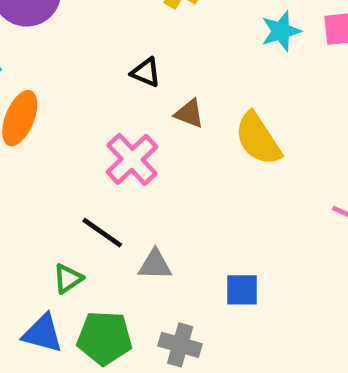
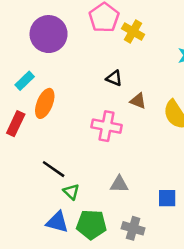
pink cross: (132, 159) -> (107, 126), turned -36
black line: (102, 233) -> (54, 169), moved
green triangle: (68, 278) -> (71, 192), turned -42

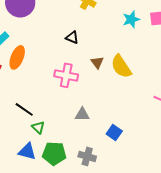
brown triangle: (138, 101) -> (97, 62), moved, turned 32
gray triangle: (119, 184) -> (82, 114), moved
blue square: (167, 198) -> (114, 132), turned 35

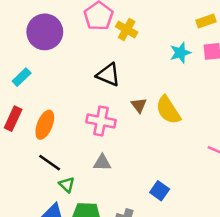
black triangle: (72, 37) -> (108, 75), size x1.5
orange ellipse: (17, 57) -> (45, 125), moved
gray triangle: (82, 114) -> (102, 163), moved

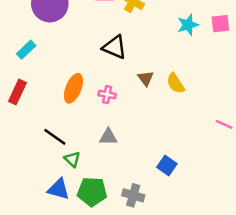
yellow semicircle: (168, 110) -> (176, 83), size x0.7
pink cross: (101, 121) -> (107, 95), size x0.6
orange ellipse: (45, 125) -> (73, 88), moved

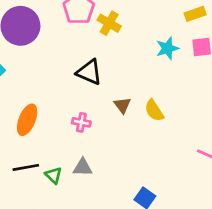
orange ellipse: (73, 88) -> (27, 120), moved
black line: (55, 137) -> (26, 167), turned -45
green triangle: (72, 159) -> (54, 175), moved

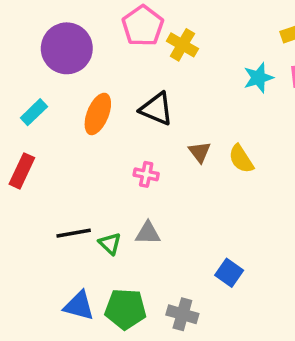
orange ellipse: (27, 120) -> (98, 114), moved

